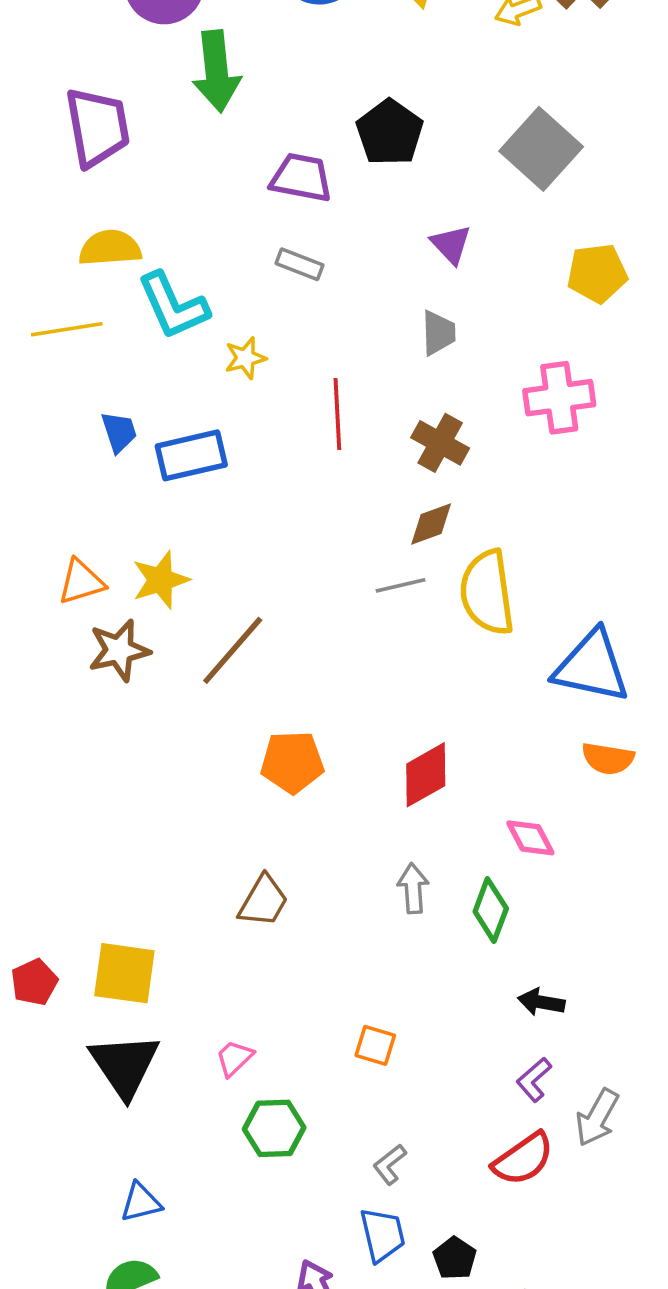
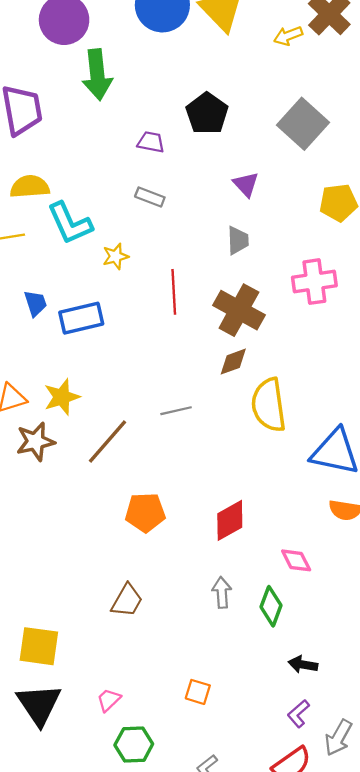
purple trapezoid: (301, 178) -> (151, 142), size x0.7
brown cross: (440, 443) -> (239, 310), size x1.4
gray line: (400, 585) -> (176, 411), moved

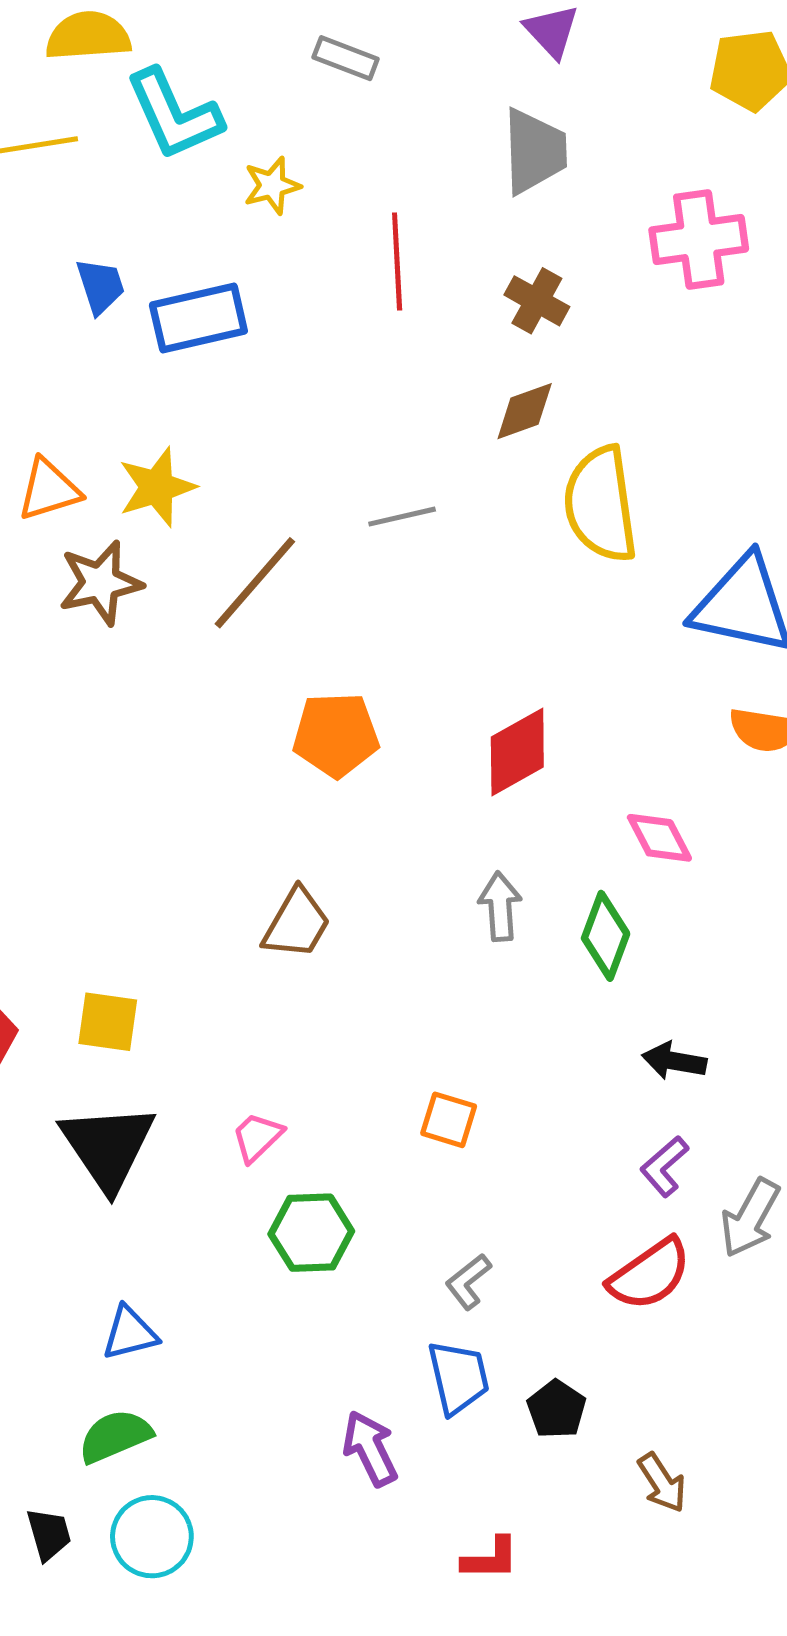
gray trapezoid: (238, 240) -> (534, 151), size x1.4
brown cross: (239, 310) -> (537, 301), size x0.6
yellow square: (39, 646) -> (108, 1022), size x0.7

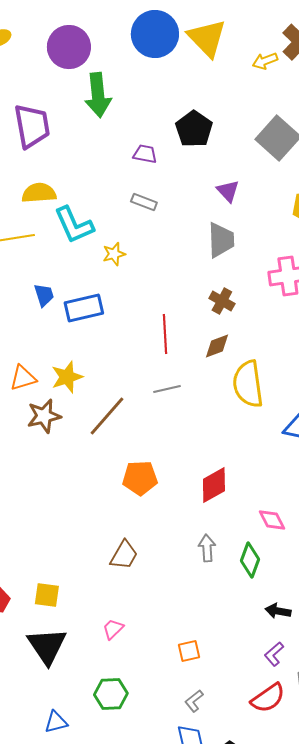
red line: (397, 262) -> (165, 334), moved
orange square: (449, 1120) -> (189, 651), moved, turned -30
pink trapezoid: (257, 1137) -> (113, 629), moved
green hexagon: (311, 1233) -> (111, 694), moved

